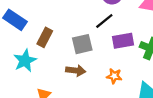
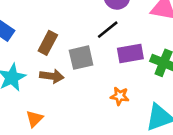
brown rectangle: (45, 37) -> (48, 43), moved
brown arrow: (76, 71) -> (52, 76), moved

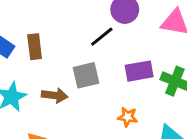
black line: (108, 30) -> (102, 37), moved
brown rectangle: (48, 43) -> (35, 47), moved, turned -35

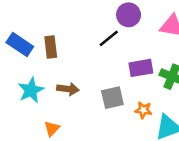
gray square: (86, 75) -> (112, 98), moved
orange star: (128, 117) -> (143, 110), moved

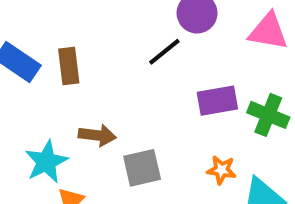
cyan star: (31, 90) -> (46, 162), moved
gray square: (112, 98) -> (142, 168), moved

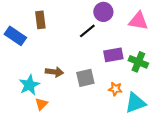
brown rectangle: (69, 66) -> (40, 20), moved
gray square: (142, 168) -> (85, 78), moved

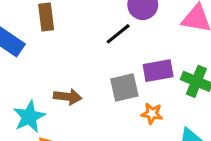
gray square: (85, 78) -> (124, 87), moved
orange star: (115, 89) -> (152, 114), moved

